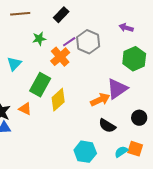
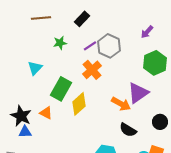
purple arrow: (126, 28) -> (147, 32), turned -64
orange cross: (60, 57) -> (92, 70), moved
orange arrow: (100, 100) -> (121, 104), turned 54

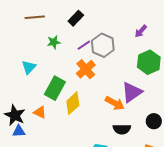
black semicircle: (128, 130) -> (122, 129), turned -30

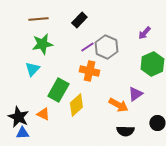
green star: (54, 42) -> (42, 44), moved, size x1.5
orange cross: (86, 69) -> (89, 71), turned -36
purple triangle: (132, 92) -> (135, 94), size x0.7

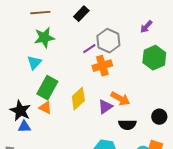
purple line: (87, 47) -> (89, 49), moved
orange cross: (89, 71) -> (102, 66), moved, turned -30
green rectangle: (58, 90) -> (47, 88), moved
purple triangle: (135, 94) -> (105, 107), moved

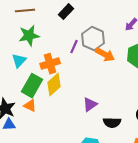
purple line: (89, 49) -> (74, 47), turned -32
orange cross: (102, 66) -> (50, 64), moved
yellow diamond: (78, 99) -> (54, 85), moved
orange arrow: (120, 99) -> (105, 55), moved

